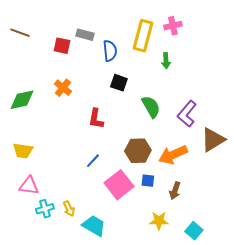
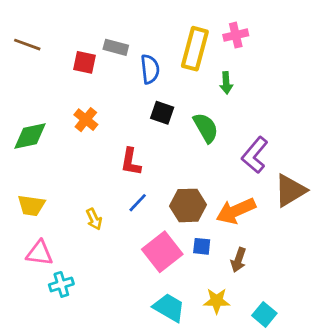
green semicircle: (151, 107) -> (206, 128), moved
blue line: (93, 161) -> (138, 203), moved
yellow arrow: (69, 209) -> (94, 219), moved
cyan trapezoid: (94, 226) -> (169, 308), moved

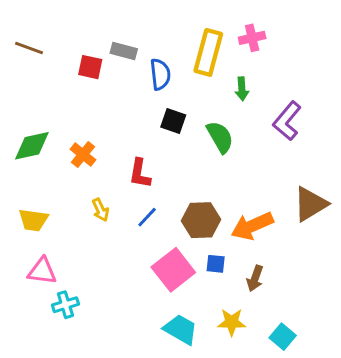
orange cross: (86, 120) -> (83, 154), moved
purple L-shape: (255, 155) -> (287, 121), moved
yellow arrow: (94, 219) -> (100, 210), moved

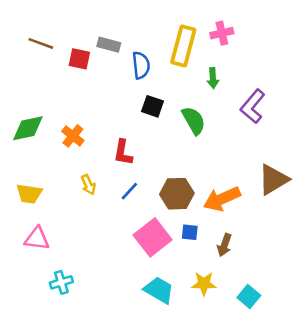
brown line: (29, 48) -> (41, 43), moved
cyan cross: (65, 305) -> (61, 282), moved

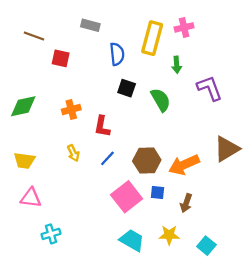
gray rectangle: (109, 45) -> (90, 25), moved
red square: (79, 59) -> (61, 58), moved
purple L-shape: (253, 106) -> (210, 88), turned 120
orange cross: (73, 136) -> (71, 109), moved, turned 36

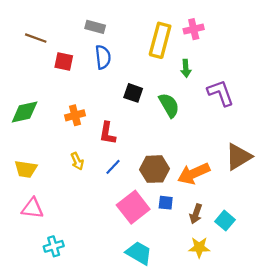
blue semicircle: (117, 54) -> (103, 57), moved
yellow star: (169, 235) -> (199, 247), moved
cyan square: (206, 246) -> (225, 221), moved

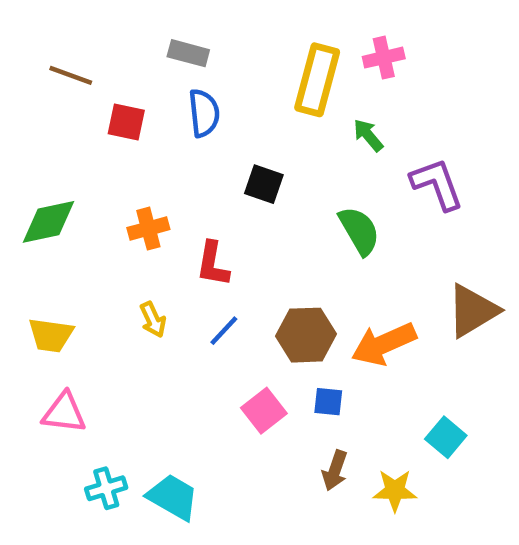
green arrow: (186, 68) -> (368, 135), turned 144
green semicircle: (169, 105) -> (359, 231), moved
pink square: (133, 207) -> (264, 411), size x0.7
brown arrow: (196, 214) -> (335, 470), moved
cyan trapezoid: (139, 253) -> (173, 497), moved

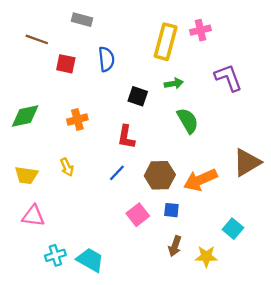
gray rectangle: (188, 53) -> (82, 20), moved
green arrow: (368, 135) -> (174, 84), moved, turned 120
purple L-shape: (437, 184) -> (228, 78), moved
red L-shape: (213, 264) -> (126, 137), moved
yellow arrow: (153, 320) -> (67, 167), moved

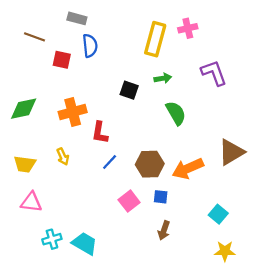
blue semicircle: (106, 59) -> (90, 46), moved
orange cross: (77, 120) -> (73, 112), size x1.4
red L-shape: (126, 137) -> (100, 133), moved
yellow star: (206, 256) -> (225, 251), moved

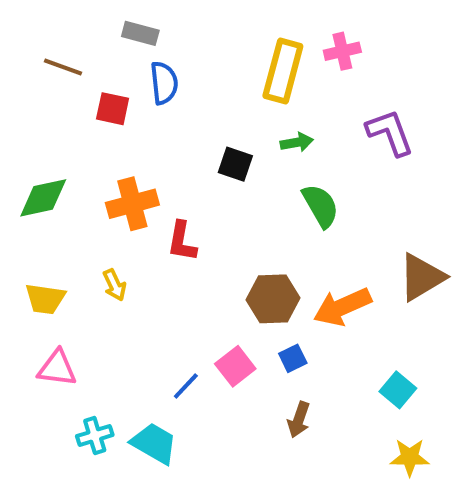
blue line: (110, 162) -> (186, 386), moved
blue square: (161, 197) -> (293, 358), turned -32

